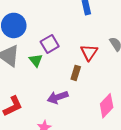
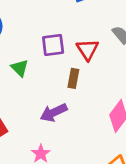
purple square: (50, 44) -> (53, 45), moved, turned 30

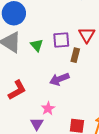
purple square: (53, 45) -> (61, 40), moved

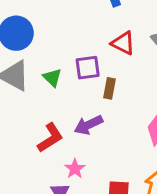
red triangle: (87, 35) -> (123, 43), moved, turned -30
red L-shape: (17, 90) -> (50, 138), moved

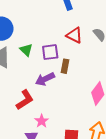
green triangle: (52, 78) -> (26, 50), moved
purple arrow: (88, 125) -> (45, 79), moved

